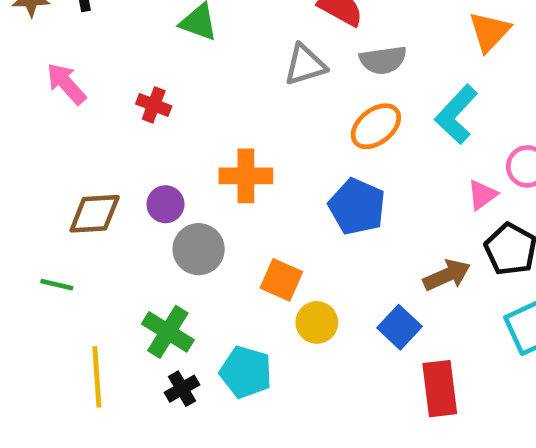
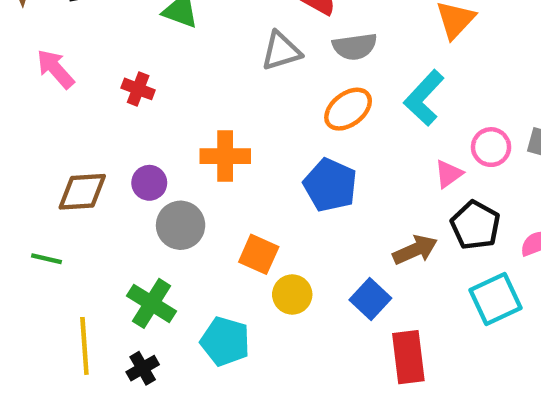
black cross: (182, 389) -> (143, 368), moved

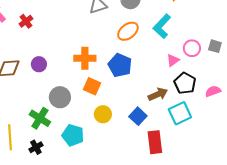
red cross: (138, 89) -> (26, 21), moved, turned 32
orange cross: (225, 156) -> (85, 58), moved
gray circle: (181, 225) -> (60, 97), moved
orange square: (259, 254) -> (92, 86), moved
cyan square: (495, 299) -> (180, 113), moved

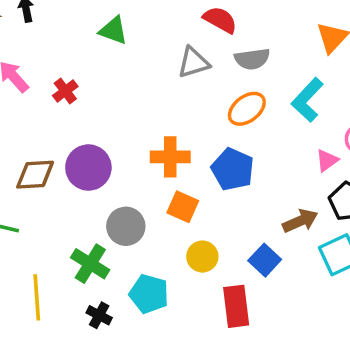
purple circle: (39, 64) -> (88, 168), size x1.6
red rectangle: (155, 142) -> (236, 306), moved
black cross: (36, 147) -> (99, 315), moved, turned -32

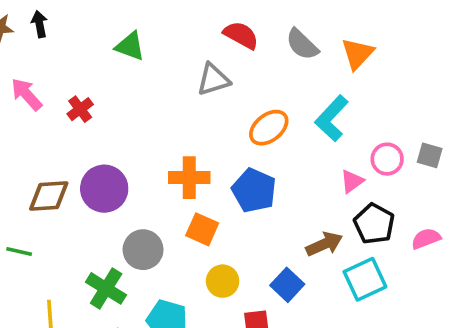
gray semicircle: (252, 59) -> (302, 44), moved, turned 52

